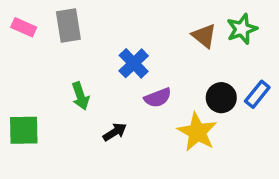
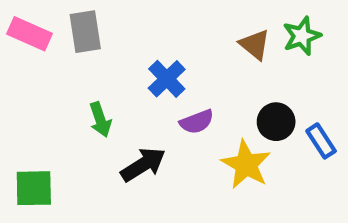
pink rectangle: (24, 27) -> (30, 34), size x1.4
blue rectangle: (257, 94) -> (321, 141), moved, turned -72
green square: (24, 130) -> (34, 188), moved
black arrow: (115, 132) -> (143, 165), size x1.5

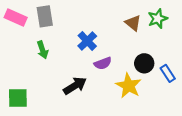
green arrow: (100, 120) -> (42, 50), moved

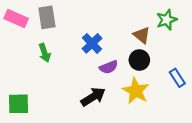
brown triangle: (133, 23) -> (142, 35), moved
black circle: (144, 63) -> (139, 60), moved
black arrow: (75, 86) -> (93, 97), moved

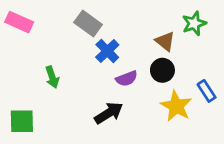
gray rectangle: (47, 17) -> (88, 23), moved, turned -45
green arrow: (45, 53) -> (52, 77), moved
yellow star: (136, 91) -> (176, 106), moved

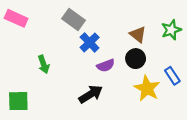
green star: (194, 23) -> (171, 30), moved

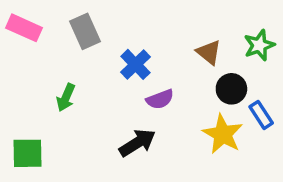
gray rectangle: (74, 19) -> (85, 31), moved, turned 30
black circle: (136, 59) -> (231, 89), moved
green arrow: (44, 64) -> (66, 98), turned 42

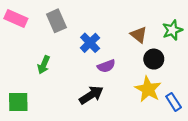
blue rectangle: (261, 115) -> (174, 102), moved

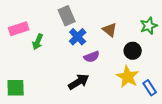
pink rectangle: (16, 18) -> (19, 29), moved, turned -42
gray rectangle: (56, 21) -> (67, 16), moved
brown triangle: (139, 35) -> (110, 30), moved
green arrow: (44, 65) -> (38, 42), moved

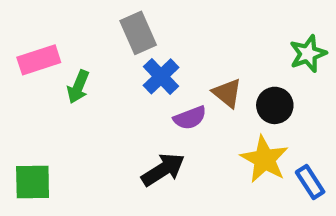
brown triangle: (110, 30) -> (227, 93), moved

